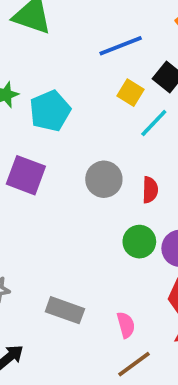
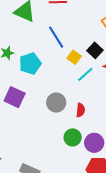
blue line: (121, 46) -> (56, 37), moved, turned 75

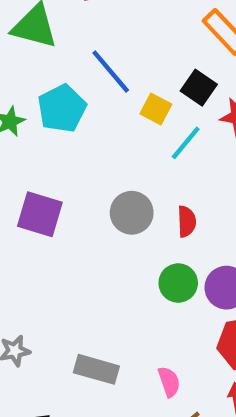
cyan pentagon: (30, 64) -> (62, 108), moved

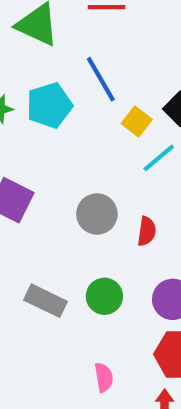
green circle: (178, 283) -> (104, 296), moved
gray rectangle: (96, 369) -> (45, 301), moved

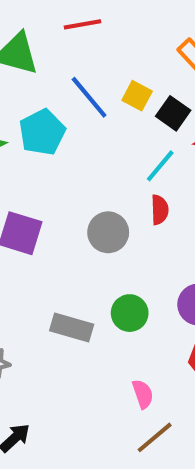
yellow square: (137, 122) -> (137, 96), moved
red semicircle: (147, 231) -> (160, 210), moved

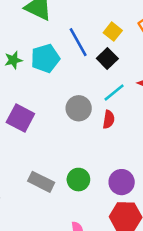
yellow square: (137, 96) -> (113, 32), moved
black square: (173, 113) -> (107, 59), moved
gray circle: (108, 232) -> (79, 108), moved

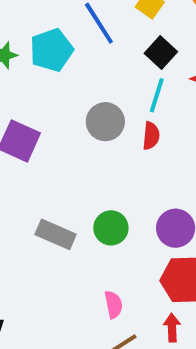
black square: (107, 59) -> (161, 53), moved
cyan line: (114, 93) -> (157, 95), turned -30

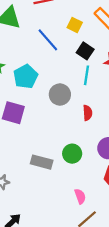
cyan pentagon: (51, 50) -> (26, 77), moved
red semicircle: (151, 136) -> (88, 113), moved

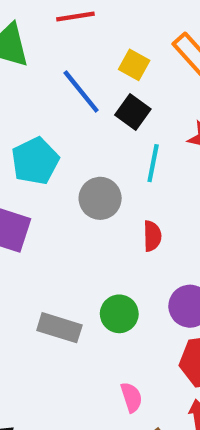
black square: (85, 51) -> (133, 112), moved

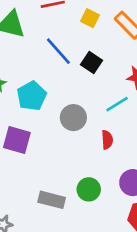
yellow square: (134, 65) -> (90, 18), moved
cyan line: (153, 163) -> (117, 104), moved, turned 50

